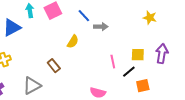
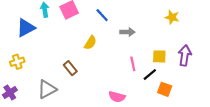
gray arrow: (101, 27) -> (127, 32), moved
orange square: (143, 86) -> (165, 89), turned 32

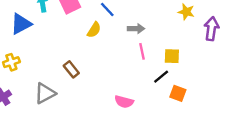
yellow semicircle: (90, 43) -> (94, 30), moved
purple arrow: (185, 55) -> (211, 29), moved
pink line: (133, 64) -> (142, 51), moved

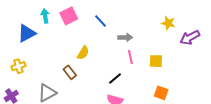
purple arrow: (211, 29) -> (190, 37), turned -126
yellow semicircle: (94, 30) -> (83, 53), moved
black line: (161, 77) -> (115, 79), moved

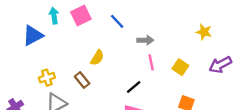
yellow star: (168, 23) -> (204, 32), moved
purple arrow: (190, 37) -> (220, 65), moved
yellow square: (156, 61) -> (180, 67), turned 32
yellow cross: (18, 66) -> (47, 78), moved

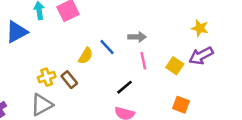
blue line: (117, 21) -> (107, 47), moved
purple arrow: (220, 65) -> (201, 56), moved
yellow cross: (47, 78) -> (47, 77), moved

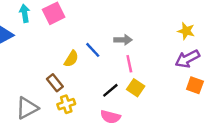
yellow square: (175, 66) -> (136, 88), moved
yellow cross: (47, 77) -> (66, 104), moved
orange square: (181, 105) -> (195, 85), moved

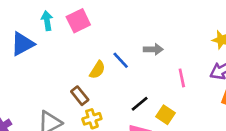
pink line: (129, 64) -> (182, 78), moved
yellow square: (136, 88) -> (165, 115), moved

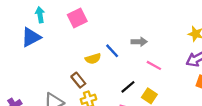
cyan arrow: (47, 21) -> (40, 15), moved
yellow semicircle: (97, 70) -> (93, 59), turned 42
pink line: (182, 78) -> (154, 65), moved, turned -49

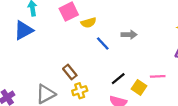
yellow semicircle: (93, 59) -> (88, 23), moved
pink line: (154, 65) -> (158, 76), moved, turned -32

